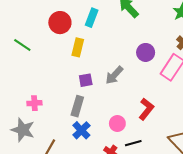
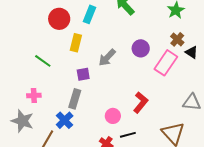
green line: (22, 45) -> (43, 61), moved
gray arrow: (114, 75) -> (107, 58), moved
blue cross: (81, 130) -> (65, 120), moved

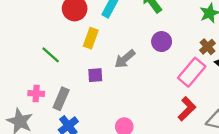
purple circle: (141, 48) -> (162, 42), moved
gray rectangle: (75, 99) -> (61, 99), moved
red L-shape: (141, 102) -> (187, 109), moved

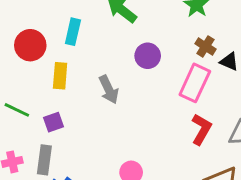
gray arrow: (125, 59) -> (109, 90), turned -60
purple square: (95, 75) -> (53, 122), moved

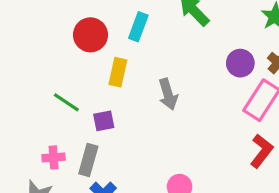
purple circle: (148, 56) -> (240, 63), moved

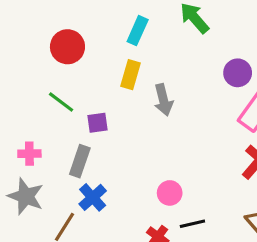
red circle: (90, 35) -> (67, 47), moved
yellow rectangle: (118, 72) -> (130, 75), moved
pink cross: (54, 157) -> (29, 154), moved

